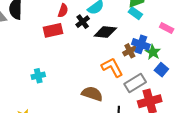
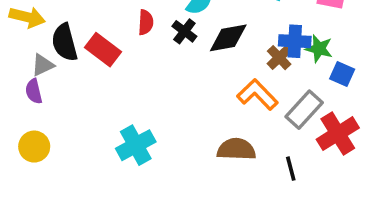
red rectangle: (53, 30) -> (103, 50), moved, turned 66
cyan cross: (38, 76) -> (136, 145), size x1.5

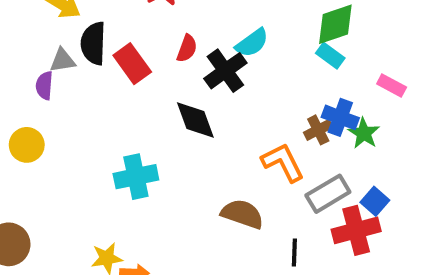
black cross: (184, 31) -> (225, 71), size x1.5
black diamond: (228, 38) -> (195, 120), moved, turned 63
blue square: (342, 74) -> (375, 201), moved

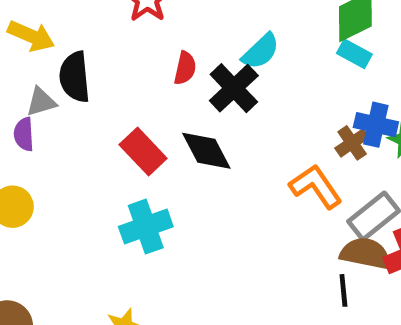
red rectangle: (132, 64) -> (143, 151), moved
brown semicircle: (242, 214) -> (366, 253), moved

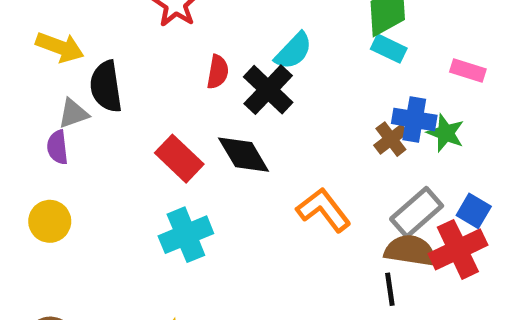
orange L-shape: (316, 186) -> (324, 210), moved

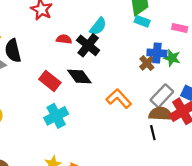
red semicircle: (218, 72) -> (64, 39), turned -88

